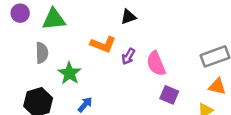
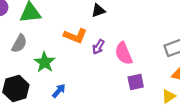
gray semicircle: (42, 53) -> (19, 44), turned 30
purple square: (169, 95) -> (136, 82), turned -35

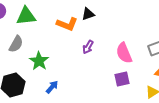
orange L-shape: (75, 36) -> (67, 24), moved
pink semicircle: (124, 53) -> (124, 53), moved

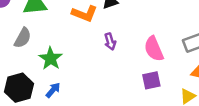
purple arrow: (88, 47) -> (110, 42), turned -48
blue arrow: (52, 87) -> (53, 90), moved

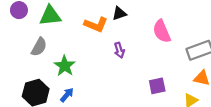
pink semicircle: (154, 49) -> (162, 31), moved

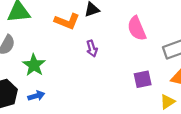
purple square: (157, 86) -> (143, 79), moved
blue arrow: (67, 95) -> (36, 96), turned 32

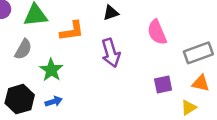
orange L-shape: (67, 21) -> (72, 31), moved, turned -30
purple arrow: (92, 49) -> (111, 53), size x1.6

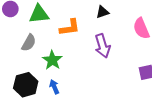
blue arrow: (54, 101) -> (54, 87), turned -96

